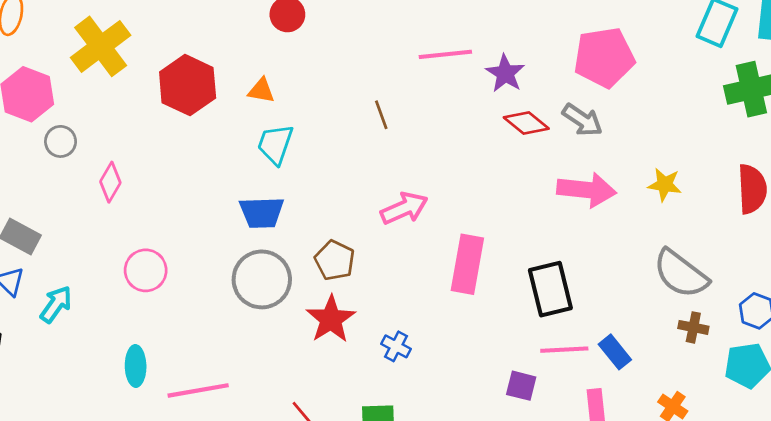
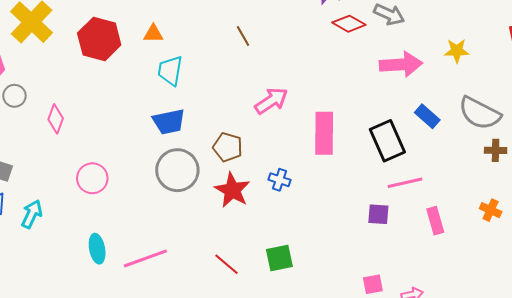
blue cross: (396, 346) -> (280, 180), moved
blue rectangle: (615, 352) -> (427, 116), moved

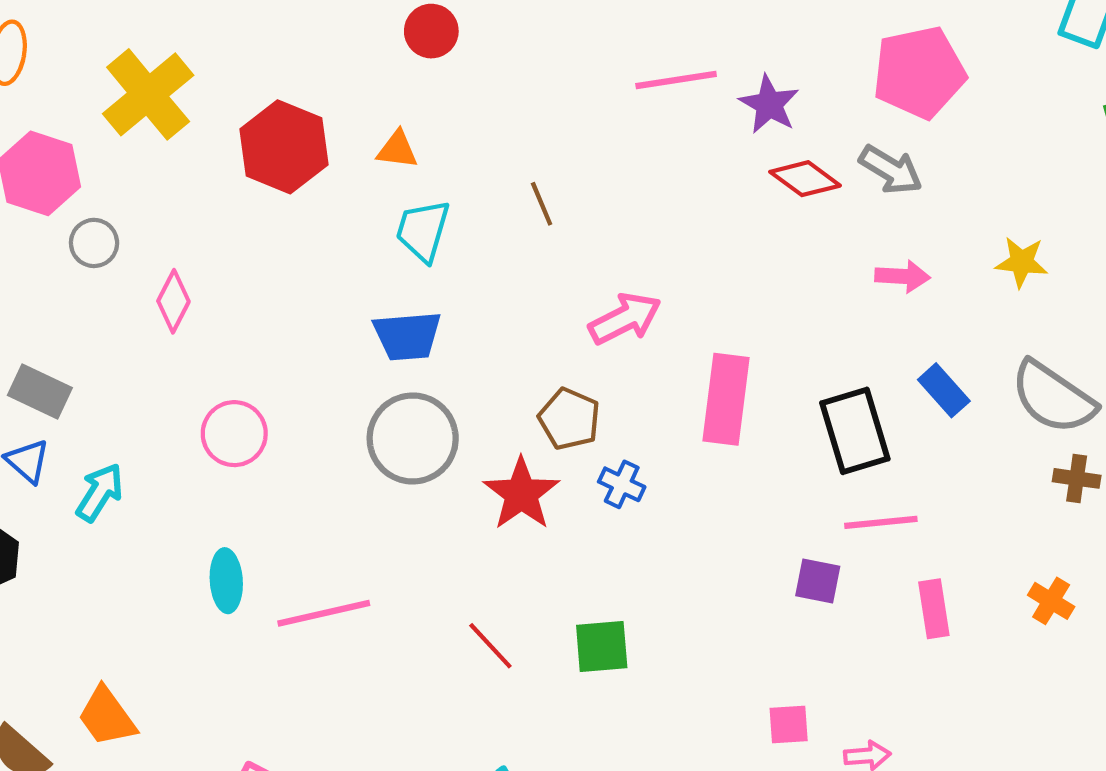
brown line: (243, 36) -> (542, 204), moved
pink arrow: (401, 64) -> (902, 276), size x0.6
brown pentagon: (228, 147) -> (569, 419), moved

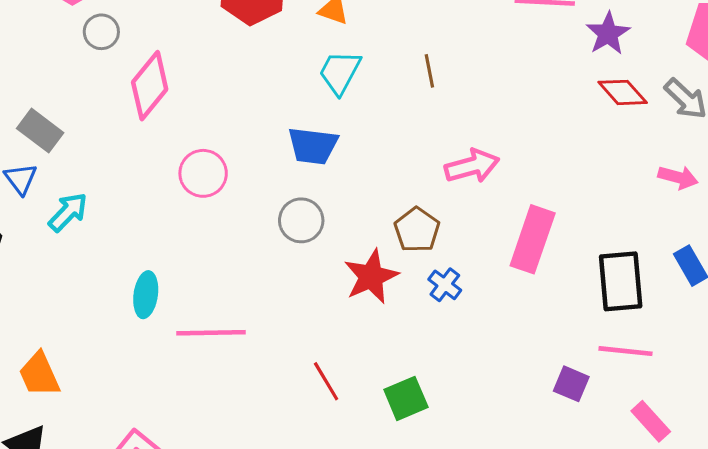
pink diamond: (173, 301) -> (150, 86), size x1.5
pink circle: (234, 434) -> (203, 173), moved
gray circle: (413, 438) -> (301, 220), size x0.7
pink rectangle: (934, 609) -> (651, 421), turned -45
green square: (602, 646) -> (406, 398), turned -30

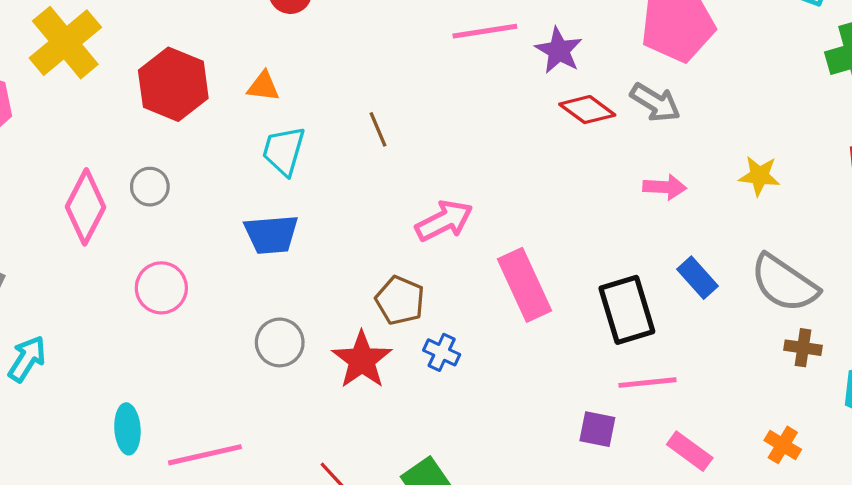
gray circle: (101, 32) -> (150, 187), moved
gray circle: (301, 220) -> (280, 342), moved
pink rectangle: (533, 239) -> (524, 285), turned -32

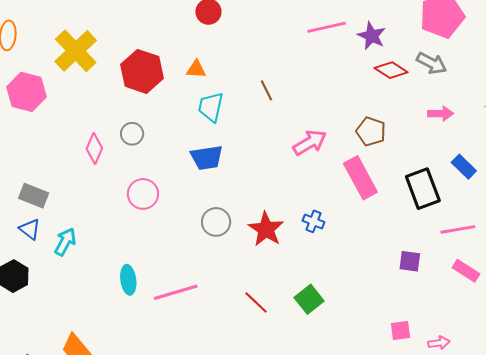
pink diamond: (85, 207) -> (94, 149), size x0.7
brown pentagon: (400, 300) -> (371, 131), moved
pink line: (647, 383) -> (458, 229), moved

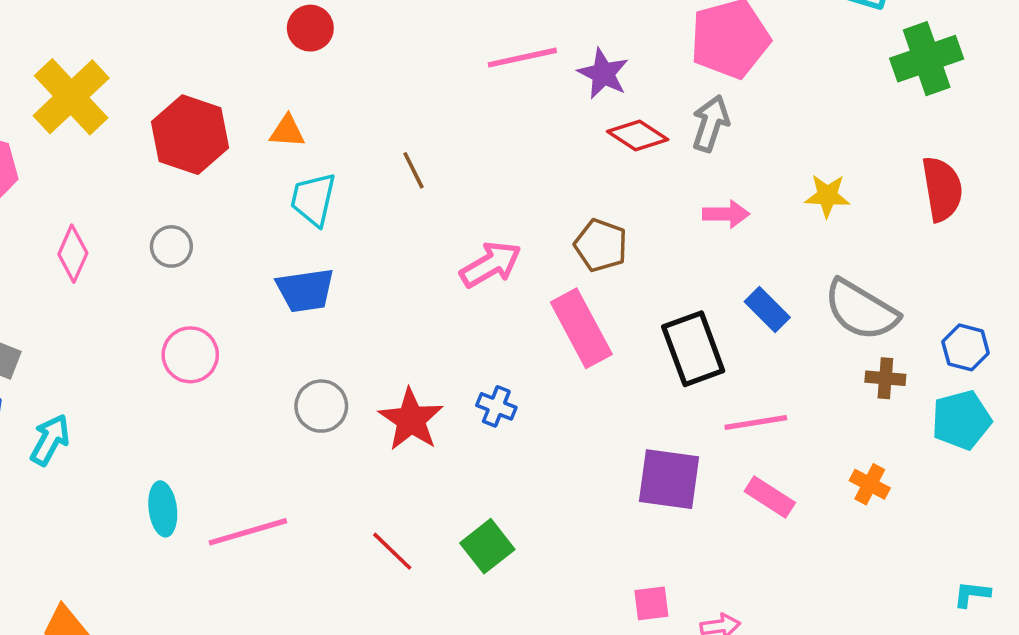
gray arrow: (432, 63) -> (711, 123), turned -100
pink diamond: (94, 149) -> (73, 254), moved
purple square: (410, 261) -> (669, 479), size x1.6

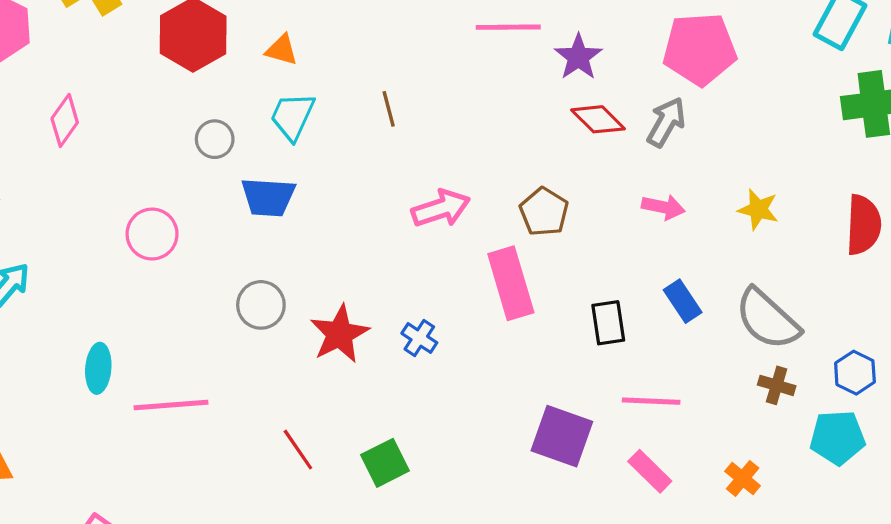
gray circle: (171, 246) -> (215, 139), moved
black rectangle: (693, 349) -> (608, 323), size x0.7

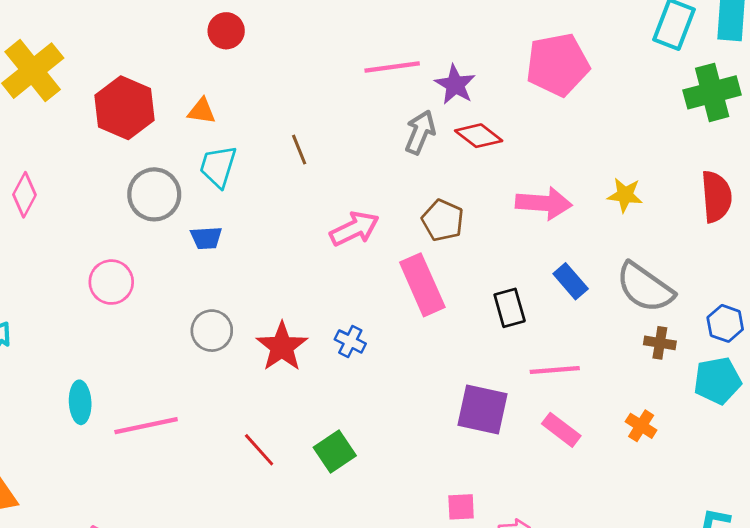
gray arrow: (666, 122) -> (420, 132), moved
gray circle: (215, 139) -> (154, 194), size x1.6
blue trapezoid: (268, 197) -> (206, 238), size x0.7
pink arrow: (663, 207) -> (544, 203), size x1.5

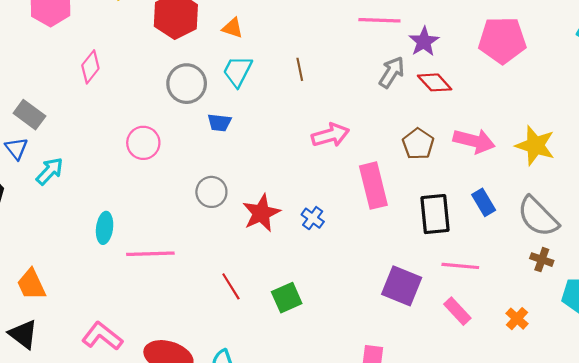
yellow star: (625, 195) -> (535, 145), size x1.5
brown pentagon: (443, 220) -> (418, 144), moved
black rectangle: (510, 308) -> (435, 214), size x1.4

